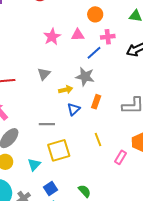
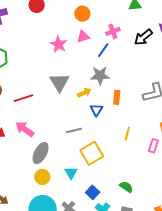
orange circle: (95, 14) -> (82, 14), moved
gray triangle: (44, 74) -> (59, 82), size x1.5
yellow line: (98, 140) -> (127, 134), turned 48

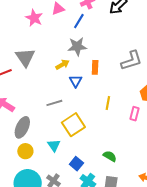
gray triangle: (59, 82) -> (25, 57), moved

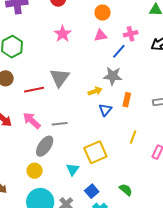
pink star: (34, 18) -> (63, 34), moved
gray line: (54, 103) -> (60, 124), moved
yellow circle: (25, 151) -> (35, 171), moved

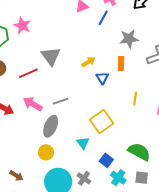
pink star: (63, 34) -> (22, 26), moved
gray star: (113, 76) -> (129, 39), moved
green semicircle: (126, 190) -> (139, 152), size x1.6

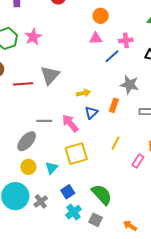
pink arrow: (33, 104) -> (70, 123), moved
yellow circle: (46, 152) -> (28, 167), moved

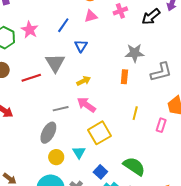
blue line: (112, 56) -> (63, 25), moved
yellow arrow: (83, 93) -> (84, 81), moved
blue triangle: (91, 113) -> (81, 46), moved

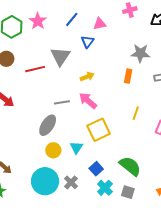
pink triangle: (91, 16) -> (100, 24), moved

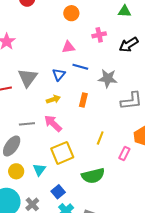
blue line: (72, 19) -> (80, 67), moved, turned 63
blue triangle: (87, 42) -> (59, 75), moved
orange rectangle: (128, 76) -> (83, 100), moved
green semicircle: (130, 166) -> (93, 176), moved, turned 125

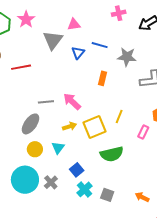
pink triangle: (68, 47) -> (74, 24), moved
gray triangle: (28, 78) -> (53, 40), moved
yellow arrow: (53, 99) -> (69, 126), moved
yellow square: (62, 153) -> (94, 127), moved

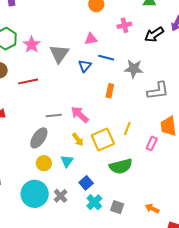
pink star: (26, 19) -> (32, 45), moved
pink triangle: (74, 24) -> (91, 39), moved
yellow arrow: (69, 126) -> (78, 140), turned 72

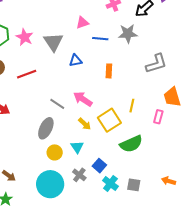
blue triangle: (85, 66) -> (76, 61), moved, turned 48
gray star: (134, 69) -> (128, 34), moved
gray line: (54, 116) -> (57, 104), turned 49
gray cross: (61, 196) -> (79, 175), moved

